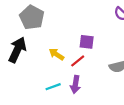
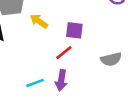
yellow arrow: (56, 54) -> (39, 21), moved

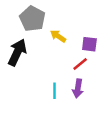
cyan line: (35, 83) -> (55, 91), turned -70

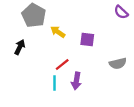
black arrow: (17, 52) -> (20, 47), size x0.6
red line: (80, 64) -> (62, 65), moved

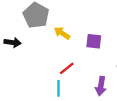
black arrow: (20, 47) -> (12, 42), moved, turned 72
purple arrow: (76, 81) -> (101, 86), moved

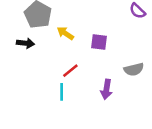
black arrow: (12, 42) -> (25, 43), moved

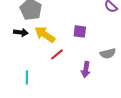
yellow arrow: (65, 33) -> (45, 34), moved, size x1.5
cyan line: (62, 92) -> (27, 77), moved

